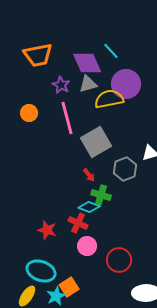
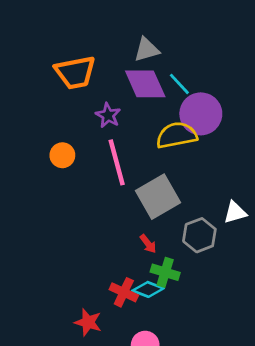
cyan line: (111, 51) -> (179, 84), moved
gray triangle: (88, 84) -> (147, 50), moved
red cross: (78, 223) -> (124, 292), moved

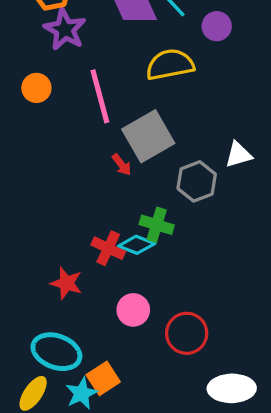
purple circle: (201, 114) -> (217, 26), moved, size x0.6
purple star: (108, 115) -> (65, 29), moved, size x1.4
red arrow: (148, 244) -> (122, 165), moved

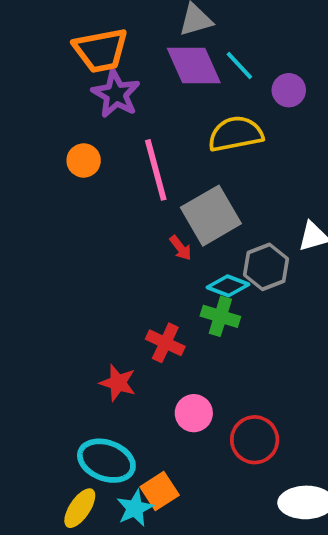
cyan diamond: (137, 245) -> (228, 286), moved

